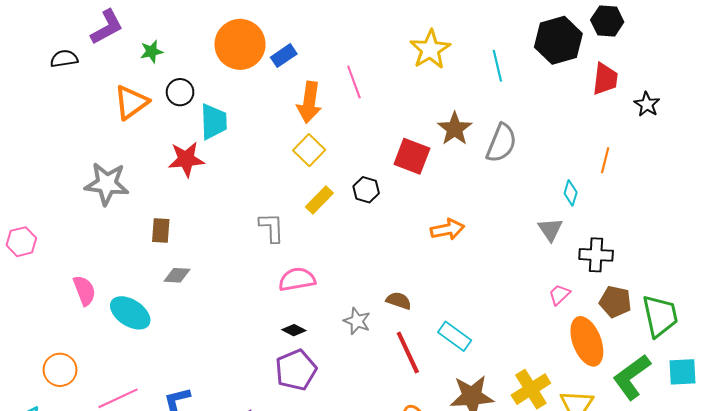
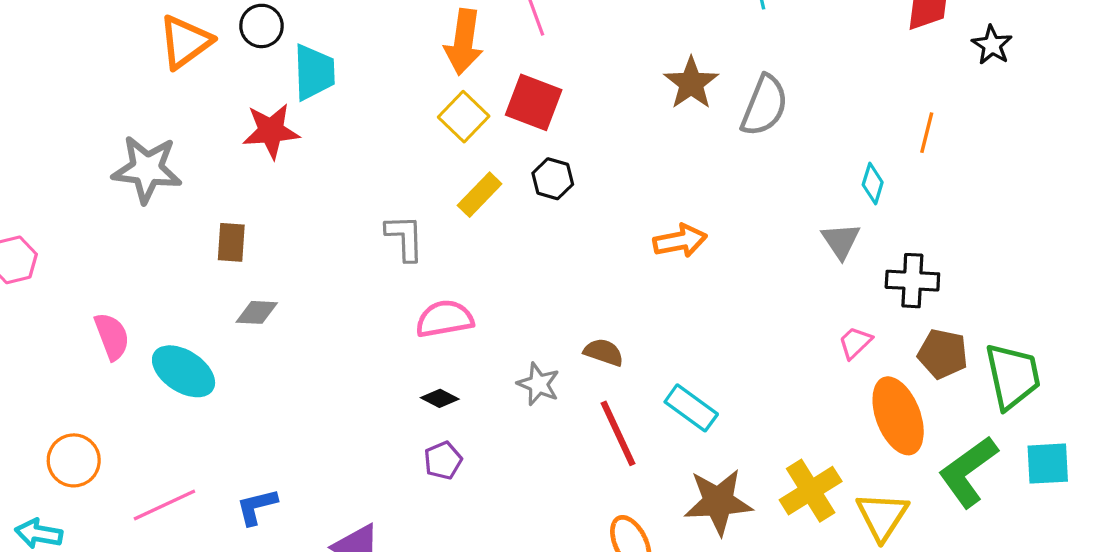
red square: (412, 156) -> (534, 102), moved
purple pentagon: (296, 370) -> (443, 460), size x0.6

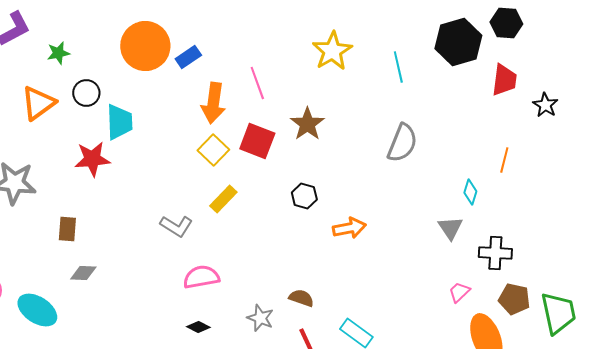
brown star: (691, 83) -> (307, 124), moved
black hexagon: (553, 179) -> (304, 196), moved
gray L-shape: (405, 238) -> (176, 226), turned 124

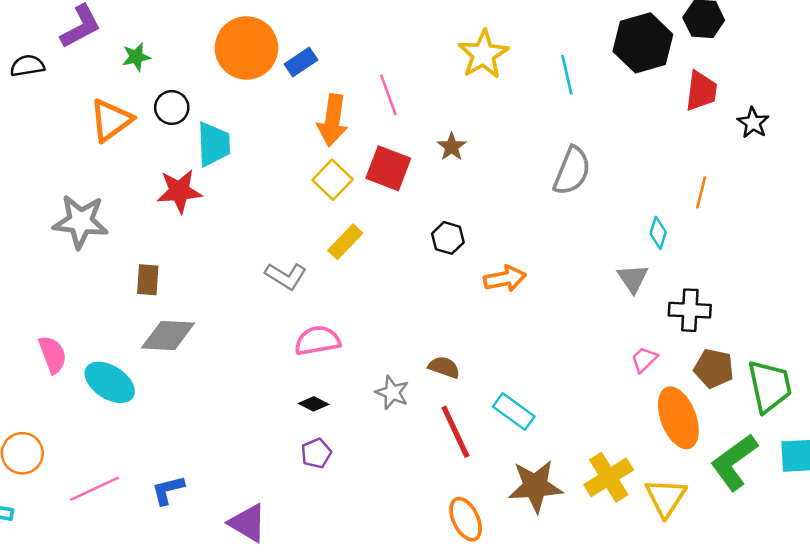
brown star: (307, 124) -> (452, 147), size x0.7
gray diamond: (83, 273) -> (168, 335), size x1.6

